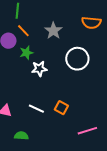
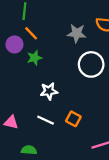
gray star: (53, 31) -> (77, 33), moved, turned -30
white star: (39, 69) -> (49, 91), moved

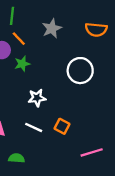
gray star: (77, 33) -> (52, 28), moved, turned -30

